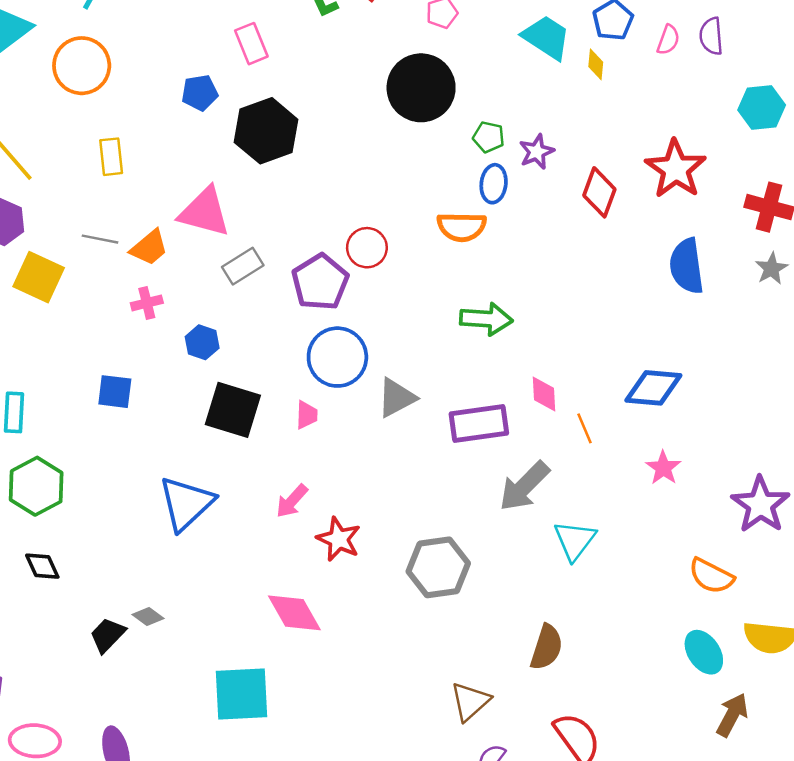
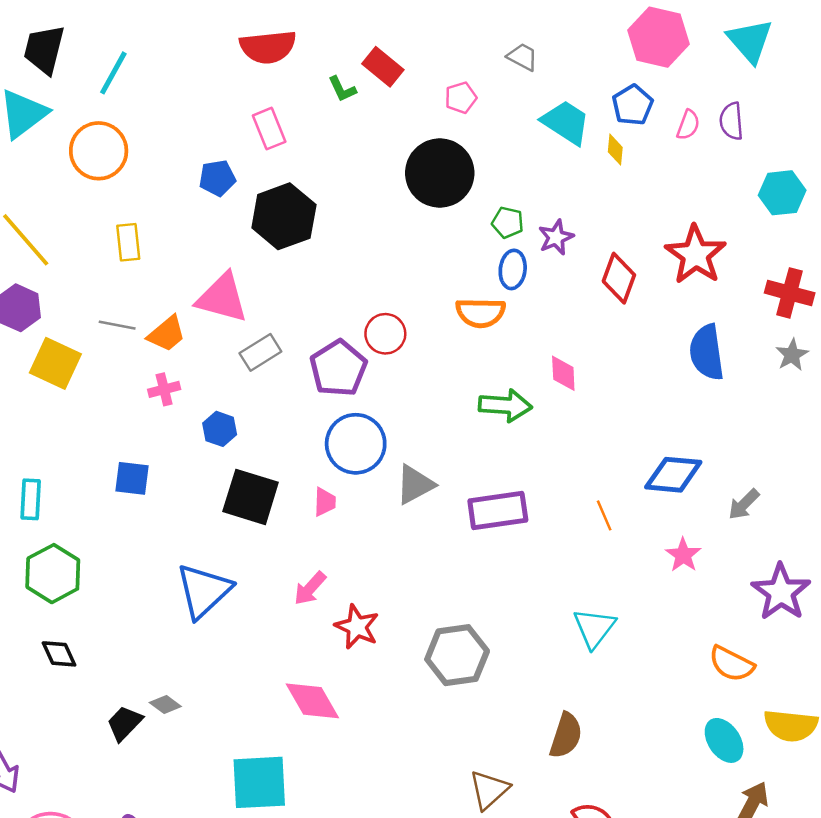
pink diamond: (544, 394) -> (563, 373), moved
gray arrow: (524, 486) -> (744, 504), moved, size x0.6

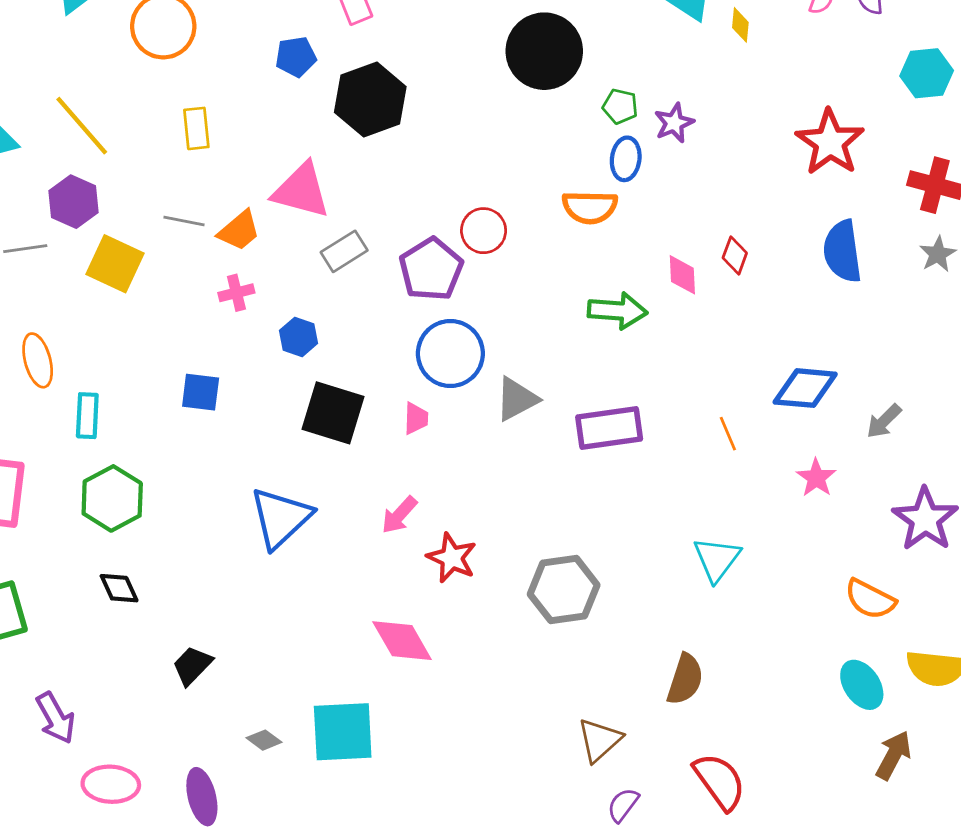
red diamond: (619, 278) -> (735, 255), moved, size x0.7
gray diamond: (165, 705) -> (264, 740), moved

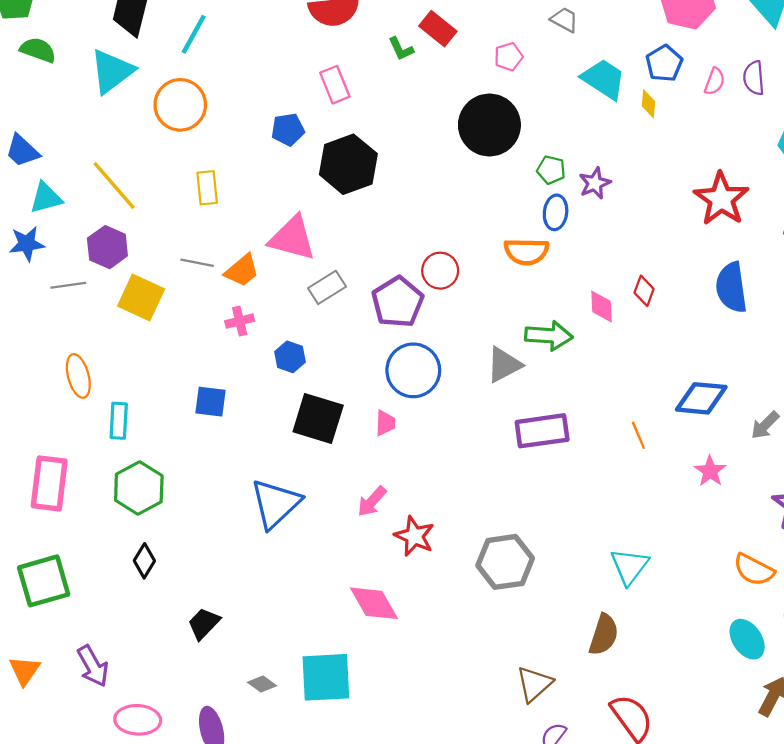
gray triangle: (517, 399) -> (504, 365), moved
cyan triangle: (717, 559) -> (629, 566), moved
black diamond: (119, 588) -> (144, 561), turned 56

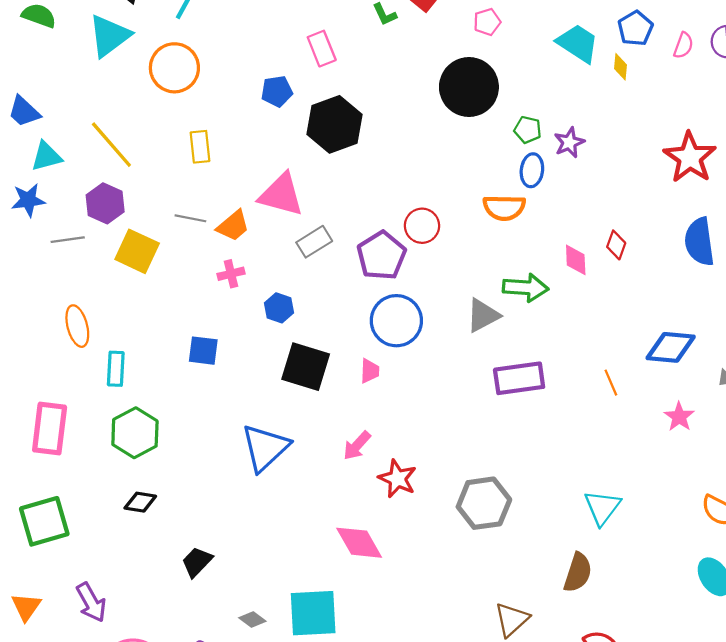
black diamond: (144, 561) -> (140, 502), turned 68

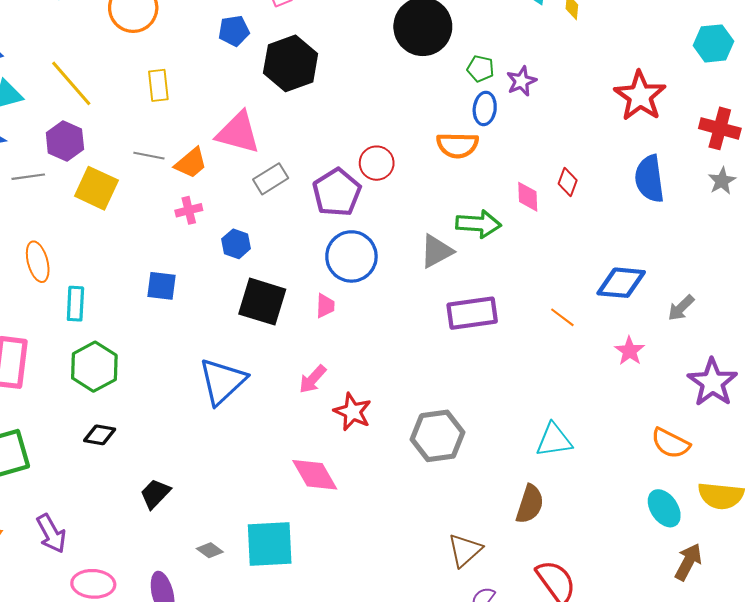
orange line: (611, 383) -> (562, 317), turned -30
cyan triangle: (602, 507) -> (554, 440), turned 45

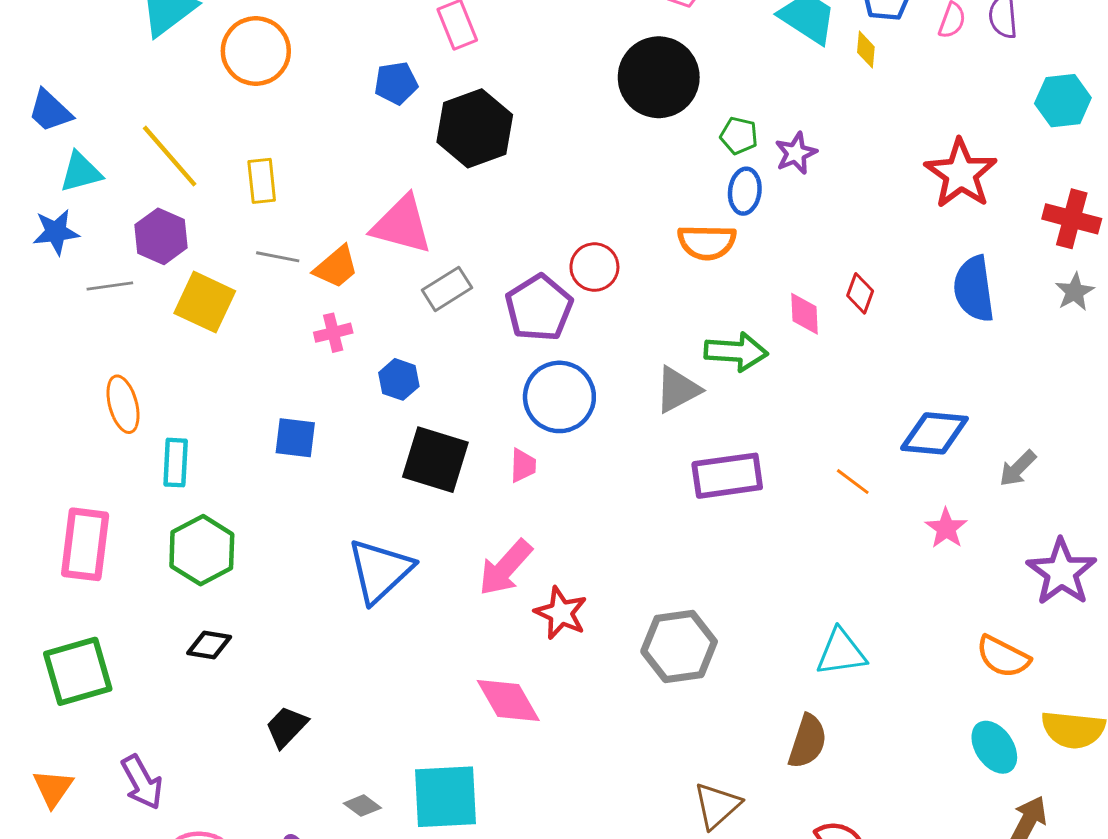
yellow rectangle: (158, 85) -> (262, 181), moved
pink arrow: (313, 379) -> (505, 568), size x1.4

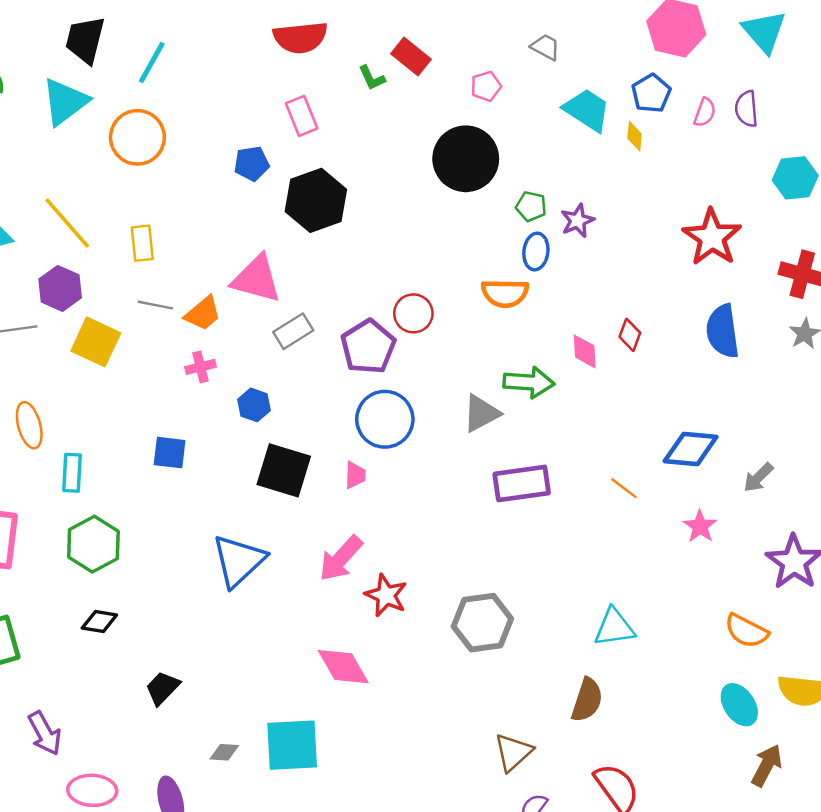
gray diamond: (362, 806) -> (224, 752), turned -32

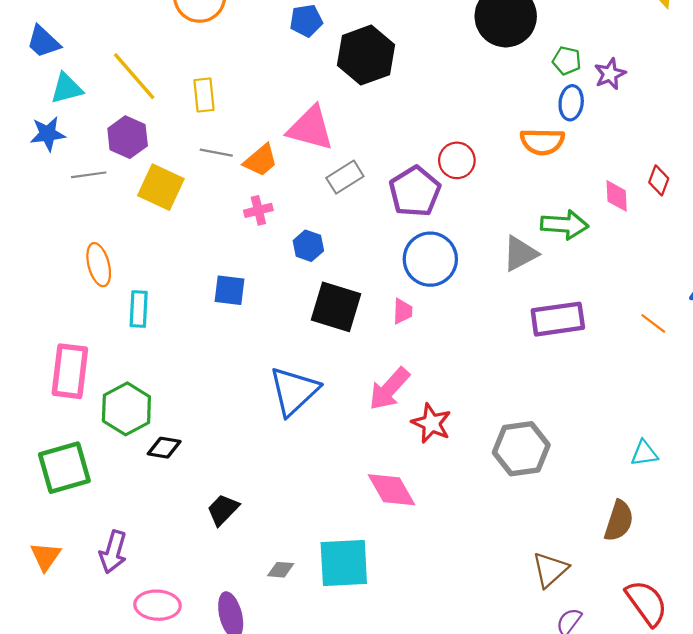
green hexagon: (93, 544) -> (126, 409), moved
cyan triangle: (614, 627) -> (644, 453), size x0.7
purple arrow: (45, 733) -> (113, 552), turned 45

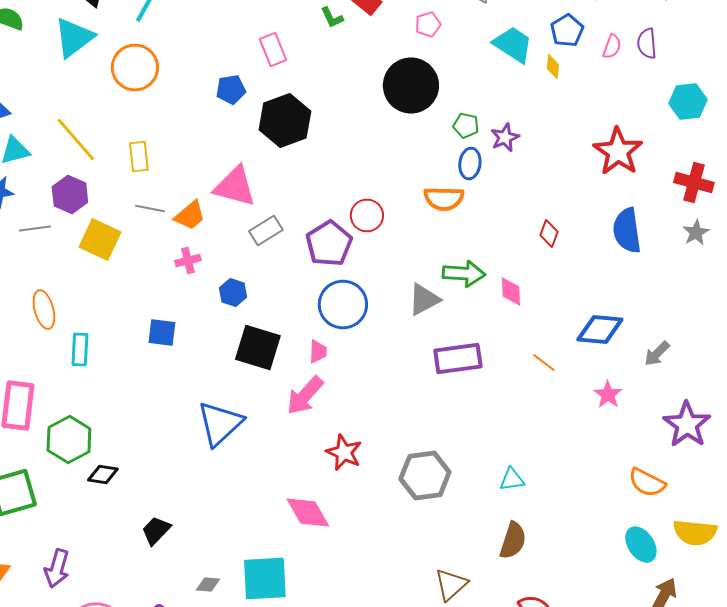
pink diamond: (617, 196) -> (511, 292), moved
pink arrow: (389, 389) -> (305, 396), moved
cyan triangle: (644, 453) -> (512, 480), moved

